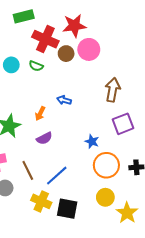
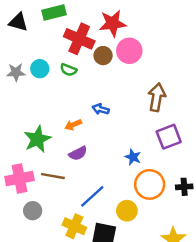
orange arrow: (40, 114) -> (73, 125), turned 40
brown line: (28, 170) -> (53, 176), moved, turned -54
yellow circle: (105, 197) -> (127, 211), moved

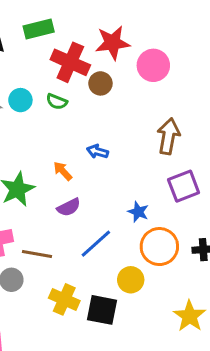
pink circle: (129, 51) -> (153, 65), moved
orange arrow: (73, 125) -> (63, 171), turned 70
brown line: (53, 176) -> (37, 254), moved
blue line: (92, 196) -> (96, 244), moved

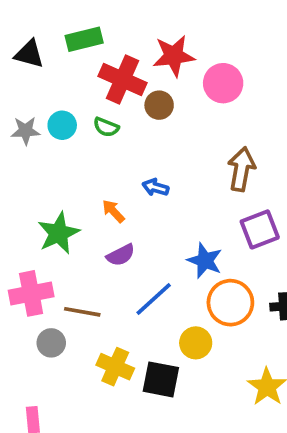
blue star: (138, 212) -> (205, 261), size x1.4

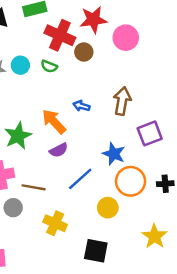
brown arrow: (241, 169) -> (122, 101), moved
orange arrow: (113, 211) -> (54, 121), size x1.6
black square: (161, 379) -> (96, 251), moved

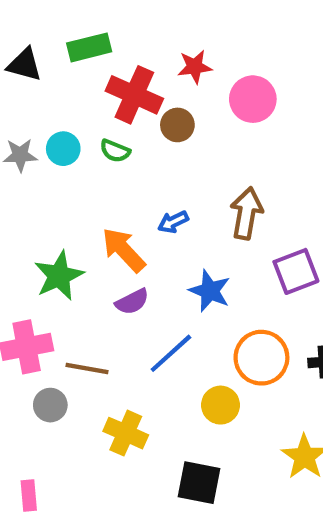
red star: (93, 20) -> (195, 67), size x0.7
blue arrow: (81, 106) -> (173, 222), turned -42
blue star: (114, 154) -> (210, 291), moved

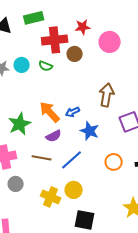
red cross: (134, 95) -> (55, 40), turned -30
blue arrow: (173, 222) -> (73, 112), moved
orange circle: (261, 358) -> (114, 162), size x0.7
brown line: (87, 368) -> (42, 158), moved
yellow circle: (221, 405) -> (74, 190), moved

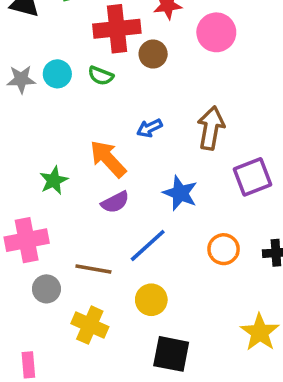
blue arrow: (73, 112) -> (149, 128), moved
green star: (20, 124) -> (54, 181), size x0.7
brown line: (42, 158) -> (93, 269), moved
yellow cross: (51, 197) -> (90, 325), moved

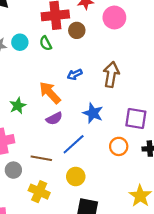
green semicircle: (101, 76) -> (46, 43), turned 40
purple square: (252, 177) -> (136, 118), moved, turned 30

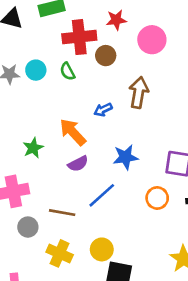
brown arrow: (111, 74) -> (139, 92), moved
blue star: (93, 113) -> (126, 157), turned -30
yellow circle: (76, 177) -> (102, 249), moved

